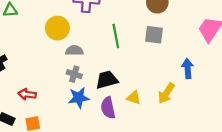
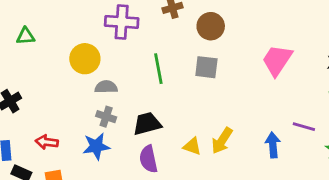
blue arrow: (188, 68) -> (273, 145), moved
blue star: (79, 98) -> (96, 146), moved
yellow triangle: (134, 98) -> (192, 146), moved

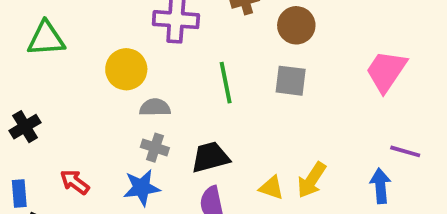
green triangle: (26, 36) -> (46, 39), size x1.5
purple line: (304, 127) -> (405, 151), moved
red arrow: (47, 142) -> (75, 182), turned 30

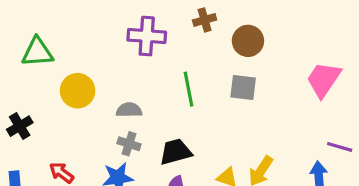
yellow circle: (126, 69) -> (78, 91), moved

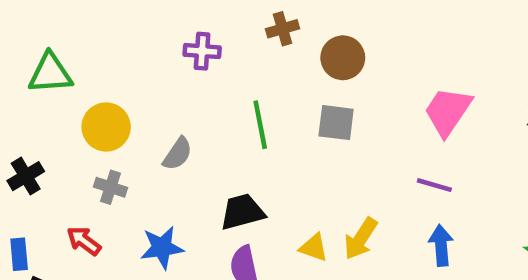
purple cross: (147, 36) -> (202, 51), size x0.7
gray semicircle: (129, 110) -> (178, 154), turned 125
gray cross: (129, 144) -> (111, 187), moved
purple line: (340, 147) -> (434, 185), moved

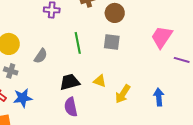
purple line: (434, 185) -> (182, 60), moved
blue star: (162, 248) -> (23, 98), moved
yellow triangle: (314, 248) -> (100, 81), moved

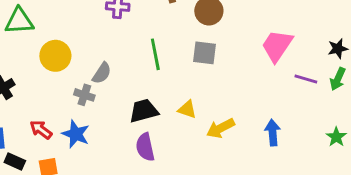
gray cross: (11, 71) -> (84, 95), moved
yellow arrow: (123, 94) -> (220, 128), turned 30
blue star: (23, 98) -> (76, 134), turned 30

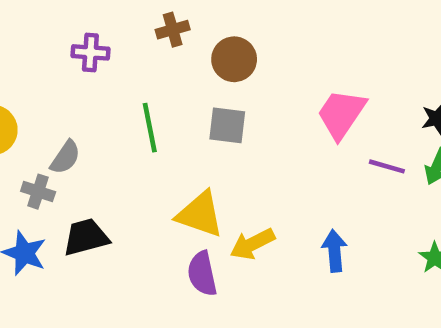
yellow triangle: (187, 109) -> (200, 214), size x1.6
black trapezoid: (144, 111) -> (86, 237), moved
purple semicircle: (145, 147) -> (202, 274), moved

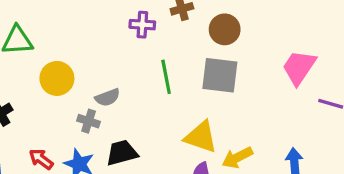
purple cross: (90, 52) -> (142, 25), moved
gray square: (227, 125) -> (220, 75), size x1.4
gray semicircle: (65, 157) -> (108, 97), turned 35

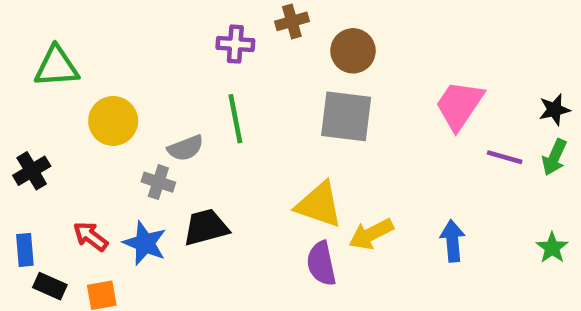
green line: (166, 77) -> (235, 119), moved

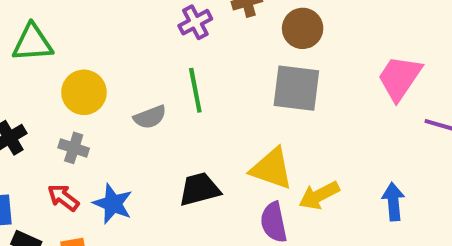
purple cross: (235, 44) -> (195, 22), turned -32
gray cross: (158, 182) -> (74, 148), moved
black trapezoid: (206, 227) -> (199, 189), moved

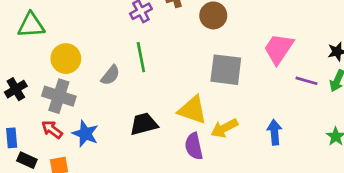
gray square: (296, 88) -> (226, 70), moved
gray semicircle: (150, 117) -> (110, 75), turned -30
gray cross: (74, 148) -> (59, 96), size x1.6

